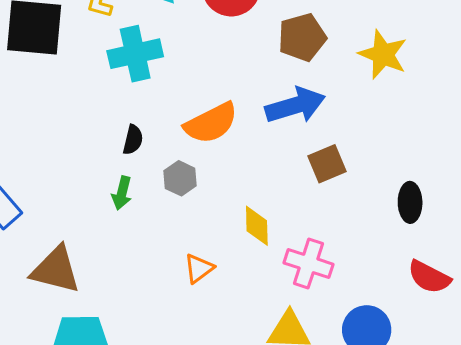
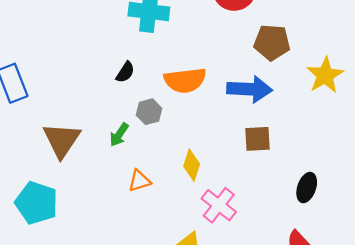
green arrow: (122, 193) -> (119, 135), moved
brown triangle: (56, 270) -> (62, 140), moved, turned 30

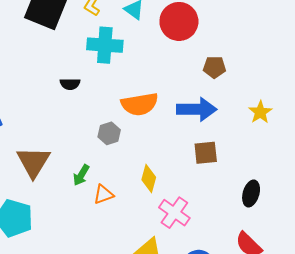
brown pentagon: (272, 42) -> (214, 67), size x0.7
black semicircle: (125, 72) -> (70, 84), moved, turned 60
yellow star: (325, 75) -> (260, 112), moved, size x0.7
green arrow: (119, 135) -> (81, 175), moved

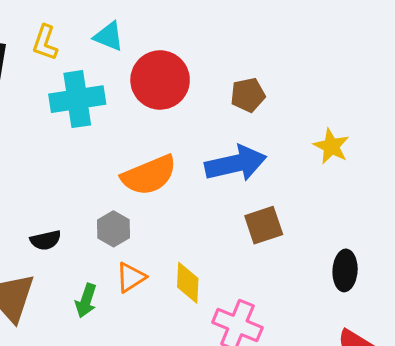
red circle: (179, 21) -> (160, 80), moved
black semicircle: (70, 84) -> (46, 240), moved
orange triangle: (103, 194) -> (131, 277), moved

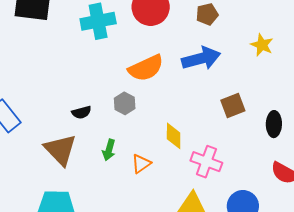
brown square: (264, 225) -> (233, 105), moved
orange triangle: (131, 277) -> (141, 164), moved

